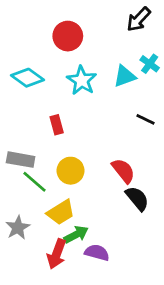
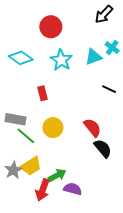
yellow trapezoid: (61, 212) -> (31, 166), moved

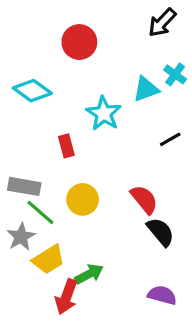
cyan star: (61, 60) -> (104, 113), moved
black line: (109, 89) -> (170, 139), turned -56
gray star: (13, 170) -> (21, 237), moved
purple semicircle: (73, 189) -> (162, 295), moved

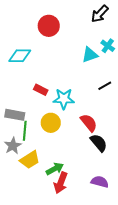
cyan diamond: (32, 91) -> (20, 56), turned -35
cyan star: (104, 113) -> (64, 99), moved, turned -30
red rectangle: (66, 146) -> (41, 90), turned -48
green line: (40, 212) -> (25, 131), turned 54
red arrow: (66, 297) -> (61, 183), moved

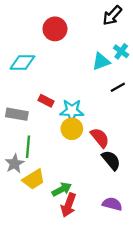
black line: (105, 86) -> (118, 87), moved
gray rectangle: (15, 115) -> (17, 114), moved
yellow circle: (51, 123) -> (72, 129), moved

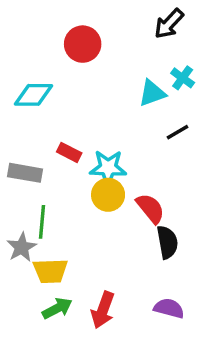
black semicircle: (111, 160) -> (167, 242), turned 30
yellow trapezoid: (34, 179) -> (50, 271), turned 30
green arrow: (62, 189) -> (57, 308), moved

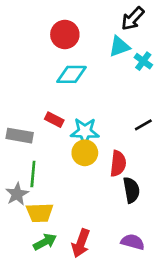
cyan triangle: (152, 93) -> (119, 46), moved
cyan diamond: (33, 95) -> (72, 74), moved
black line: (177, 132) -> (143, 125), moved
red semicircle: (150, 208) -> (118, 163), turned 45

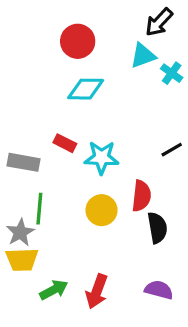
yellow circle: (85, 153) -> (102, 210), moved
yellow trapezoid: (40, 213) -> (22, 260), moved

